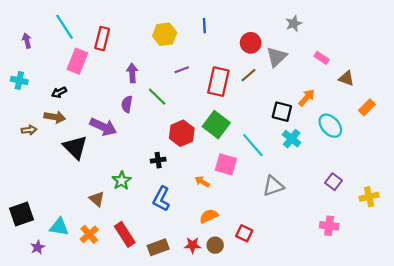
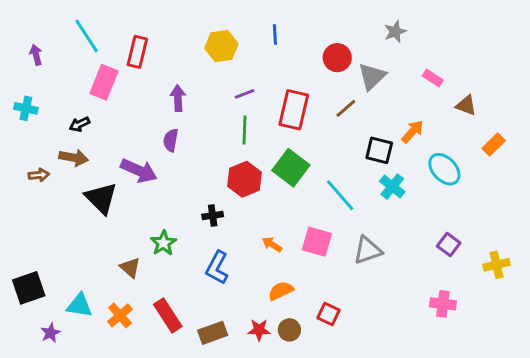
brown line: (249, 75) -> (346, 108), moved
green line: (157, 97) -> (245, 130), moved, turned 48
pink square: (226, 164) -> (317, 242), moved

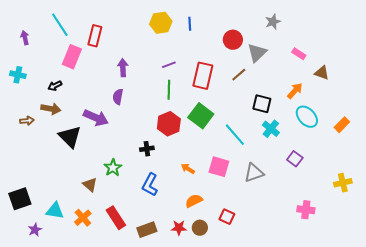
yellow hexagon: (221, 46) -> (161, 23), moved
orange arrow: (413, 132) -> (295, 91), moved
orange rectangle: (494, 145) -> (342, 125), moved
purple square: (449, 244) -> (295, 159), moved

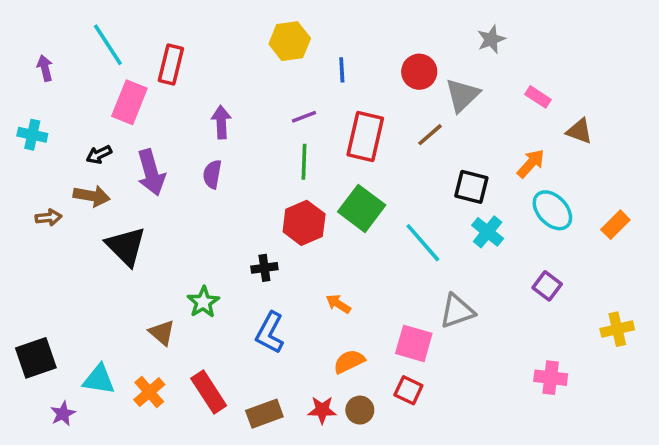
blue line: (190, 24) -> (342, 70), moved
purple arrow: (96, 118) -> (151, 172), moved, turned 50
purple square: (295, 159) -> (547, 286), moved
pink square: (219, 167) -> (414, 343), moved

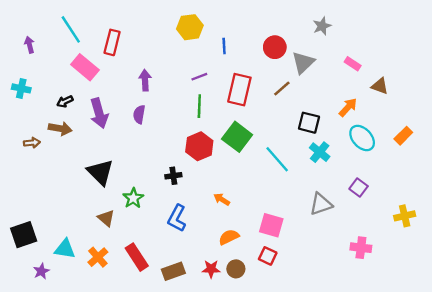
pink rectangle: (129, 102) -> (85, 67), turned -72
orange rectangle: (615, 225) -> (403, 136), moved
black triangle: (126, 246) -> (100, 172), moved
gray triangle: (457, 311) -> (321, 204), moved

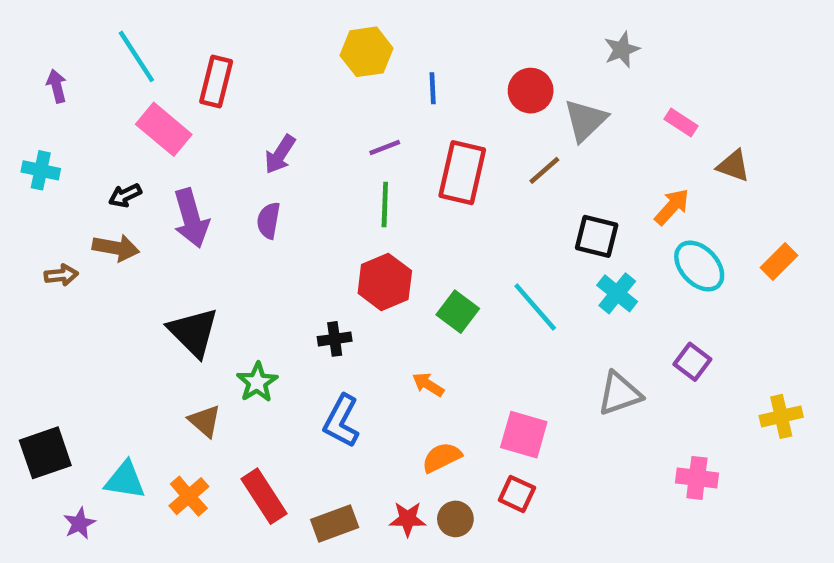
purple arrow: (145, 80) -> (280, 154), turned -144
green square: (237, 137) -> (458, 312), moved, size x0.7

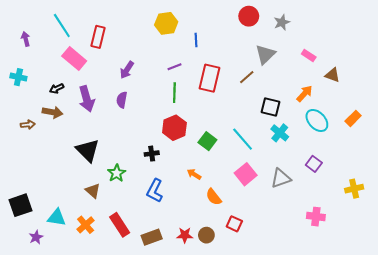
red circle: (531, 91) -> (249, 16), moved
pink square: (524, 435) -> (246, 174), moved, turned 35
orange semicircle: (442, 457) -> (214, 197), moved, turned -102

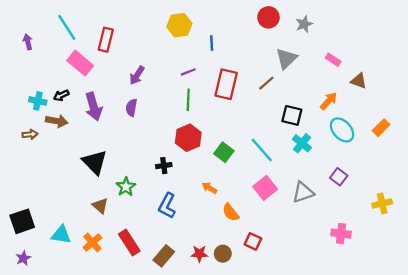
cyan cross: (18, 77) -> (38, 101), moved
purple star: (36, 237) -> (23, 258), moved
brown rectangle: (152, 237) -> (164, 256), turned -30

